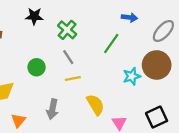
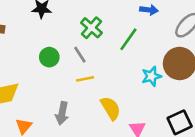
green cross: (67, 30) -> (91, 28), moved
green circle: (37, 67) -> (49, 57), moved

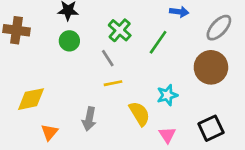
green circle: (49, 57) -> (69, 41), moved
cyan star: (151, 76) -> (167, 95), moved

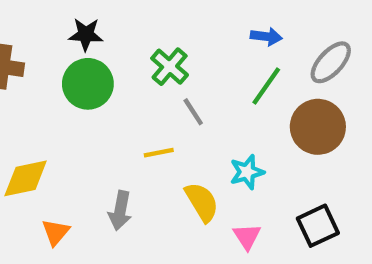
green circle: (69, 41) -> (88, 84), size x1.5
green line: (158, 42) -> (266, 86), moved
gray line: (108, 58) -> (193, 112), moved

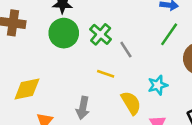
green cross: (170, 67) -> (101, 34), moved
yellow line: (159, 153) -> (106, 74), turned 30

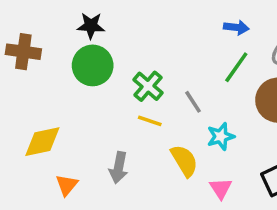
green cross: (101, 34) -> (148, 86), moved
gray line: (126, 50) -> (193, 102), moved

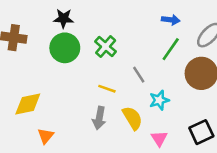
green cross: (148, 86) -> (106, 47), moved
gray arrow: (119, 168) -> (99, 118), moved

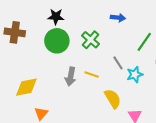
blue arrow: (171, 20) -> (118, 18), moved
cyan star: (159, 100) -> (135, 74), moved
gray arrow: (99, 118) -> (71, 77), moved

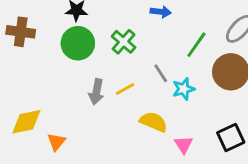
yellow line: (92, 74) -> (125, 89), turned -48
yellow diamond: (26, 87) -> (26, 122), moved
yellow semicircle: (113, 99) -> (154, 122), turned -36

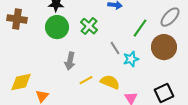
yellow line: (125, 89) -> (86, 80), moved

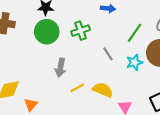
green cross: (89, 26) -> (81, 31), turned 30
cyan star: (131, 59) -> (134, 62), moved

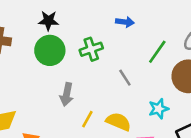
cyan star: (134, 62) -> (159, 109), moved
yellow line: (77, 88) -> (87, 119), turned -32

